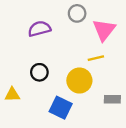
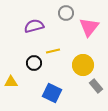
yellow line: (96, 58) -> (53, 51), moved
yellow circle: (79, 81) -> (83, 65), moved
gray rectangle: (112, 99) -> (96, 86), turned 48

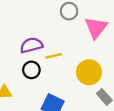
purple semicircle: (34, 26) -> (31, 45), moved

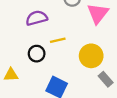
purple semicircle: (31, 45) -> (37, 18), moved

